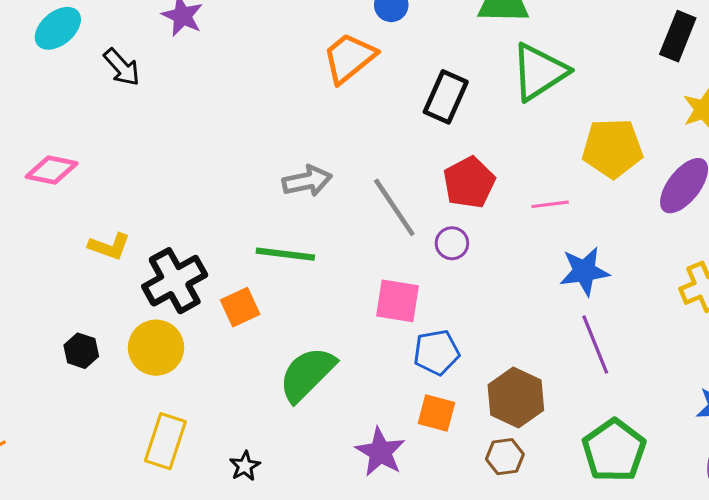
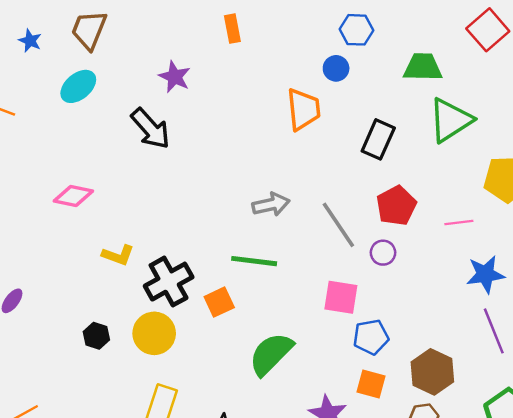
orange trapezoid: (349, 58) -> (303, 109), turned 123
black arrow: (122, 67) -> (151, 129), moved, size x1.4

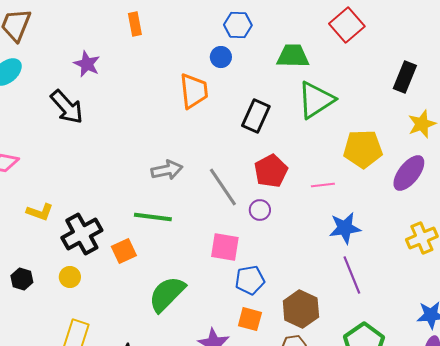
yellow circle: (154, 333) -> (70, 277), size x0.6

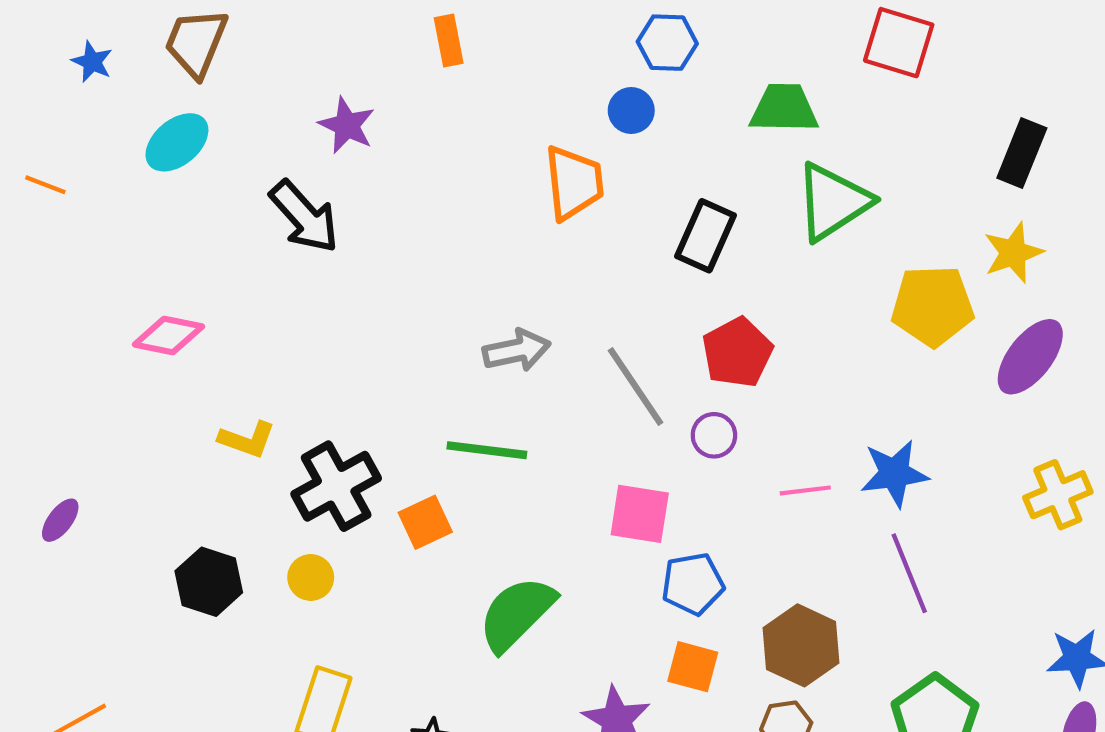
red square: (347, 25) -> (899, 43), turned -32
yellow star: (422, 124) -> (1013, 253), moved
pink line: (323, 185) -> (805, 490), moved
black hexagon: (22, 279) -> (209, 582), size x1.4

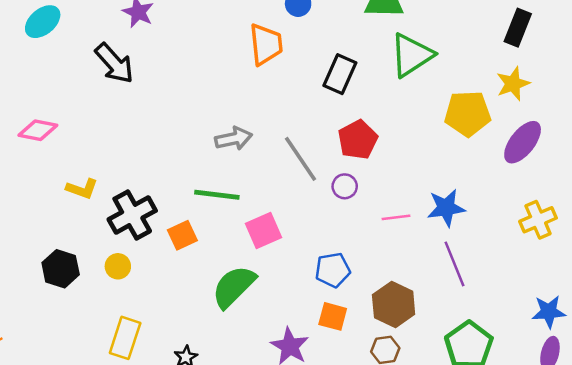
pink square: (640, 514) -> (263, 230), moved, turned -33

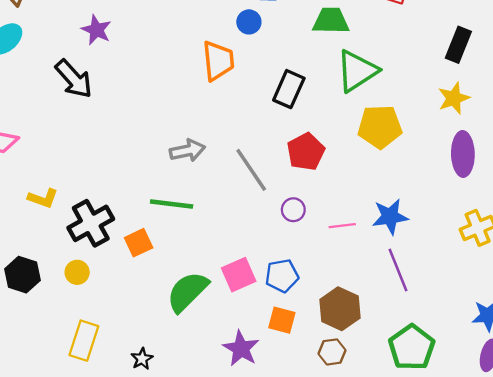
yellow pentagon: (468, 114) -> (380, 127), moved
purple ellipse: (523, 142) -> (463, 154), turned -39
purple circle: (345, 186) -> (293, 210), moved
pink square: (263, 230) -> (239, 275), moved

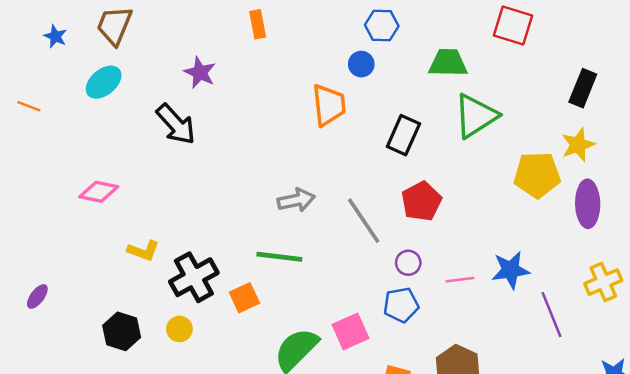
yellow pentagon: (380, 127) -> (537, 175), moved
purple line: (398, 270) -> (552, 315), moved
blue pentagon: (282, 276) -> (401, 305), moved

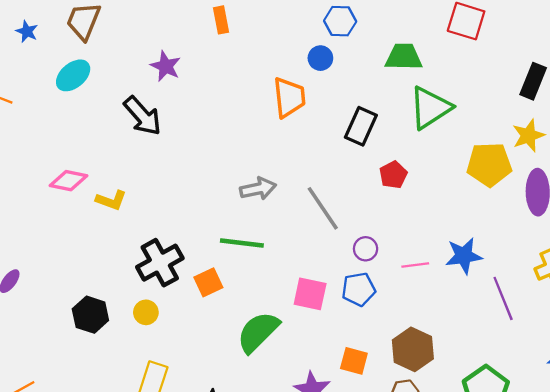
red pentagon: (421, 201) -> (393, 175), moved, size x0.7
yellow L-shape: (143, 251) -> (111, 200), moved
pink square: (350, 331) -> (310, 294), moved, turned 36

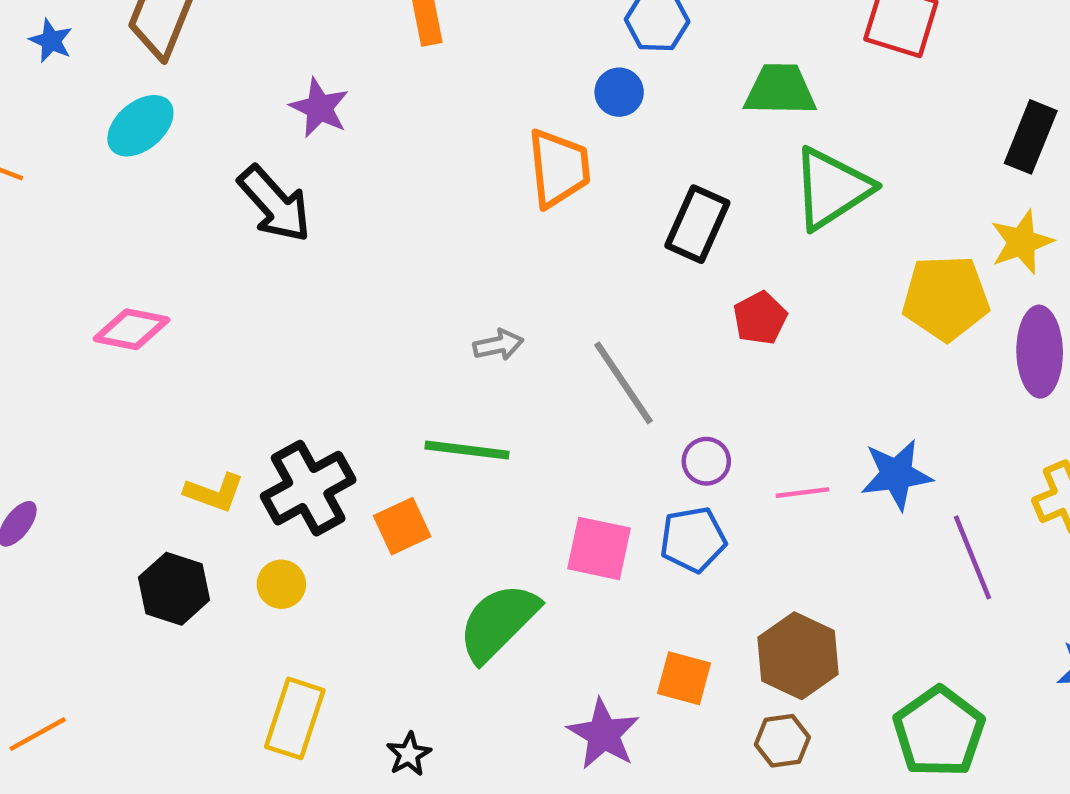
gray arrow: (258, 189) -> (498, 345), size x0.7
yellow L-shape: (111, 200) -> (214, 493), moved

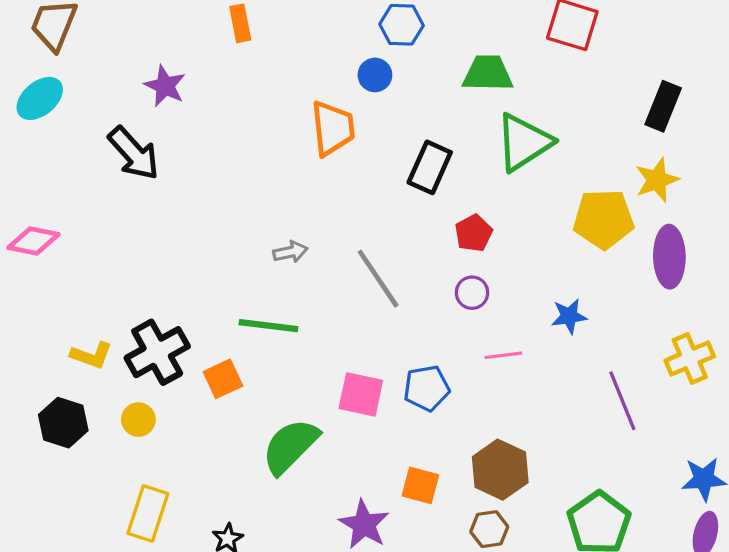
purple circle: (706, 461) -> (472, 293), moved
blue star: (896, 475) -> (569, 316), moved, size x0.7

